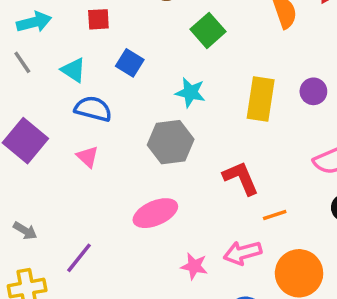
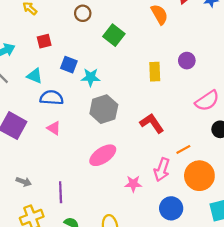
cyan star: (190, 92) -> (91, 77), moved
yellow rectangle: (261, 99) -> (155, 72), size x0.7
orange line: (275, 215) -> (183, 149), moved
pink arrow: (243, 253) -> (162, 170), turned -45
purple line: (79, 258) -> (61, 192), turned -30

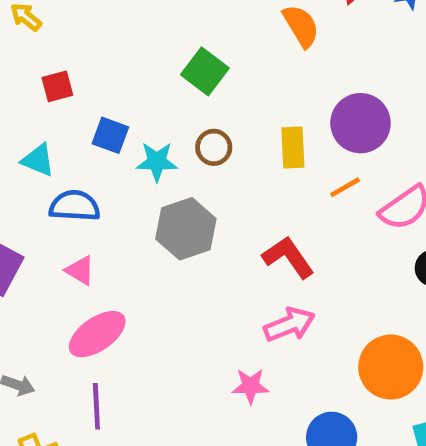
brown circle: (83, 13) -> (214, 147), moved
purple circle: (187, 61) -> (360, 123), size x1.6
orange line: (183, 149) -> (345, 187), moved
pink ellipse: (103, 155) -> (97, 334), moved
pink arrow: (162, 170) -> (289, 325), moved, turned -130

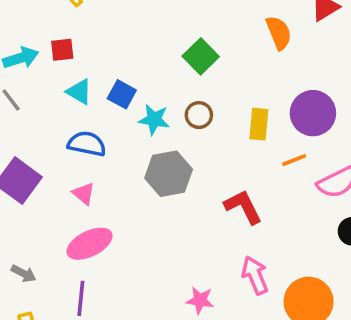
red square: (57, 86) -> (62, 50), moved
cyan triangle: (38, 160) -> (79, 92), moved
pink arrow: (289, 325) -> (255, 275), moved, turned -99

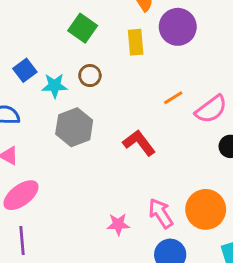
blue square: (122, 94) -> (25, 70), turned 35
purple circle: (313, 113) -> (178, 27), moved
yellow rectangle: (259, 124) -> (136, 42), moved
pink arrow: (255, 275) -> (161, 213), moved

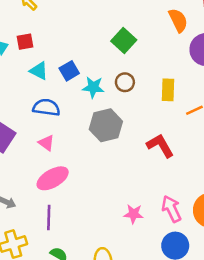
yellow rectangle: (136, 42) -> (168, 90), moved

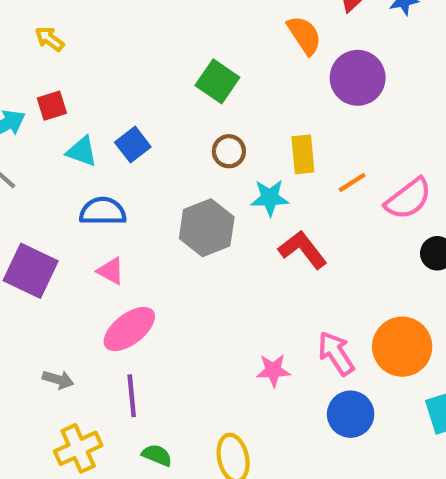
cyan star: (93, 87) -> (270, 198), moved

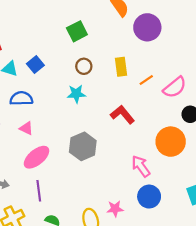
green square: (217, 81) -> (77, 31), turned 30
cyan star: (270, 198) -> (76, 94), moved
gray hexagon: (207, 228) -> (83, 146), moved
orange circle: (402, 347) -> (171, 142), moved
pink star: (273, 370) -> (115, 209), moved

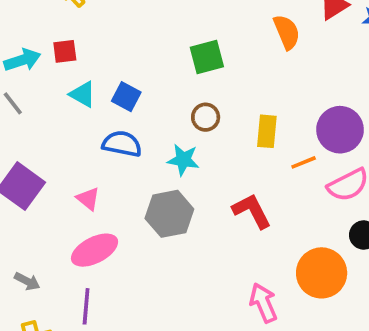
purple circle: (147, 27) -> (340, 130), moved
blue square: (35, 64) -> (126, 97), turned -35
blue semicircle: (21, 98) -> (122, 144), moved
gray hexagon: (83, 146) -> (169, 214), moved

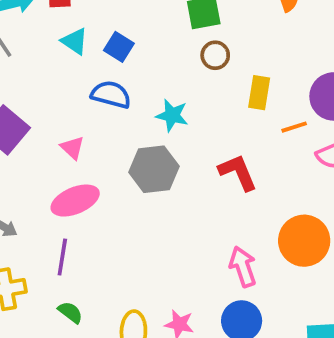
brown circle: (206, 117) -> (215, 55), moved

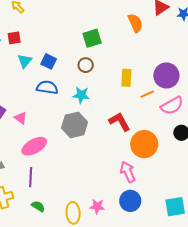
cyan triangle: (75, 41) -> (25, 61), turned 42
brown circle: (215, 55) -> (86, 65), moved
pink triangle: (72, 148) -> (21, 118), moved
orange circle: (304, 241) -> (144, 144), moved

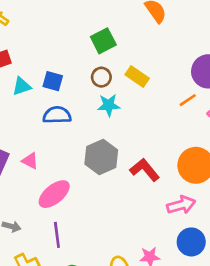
cyan triangle: (25, 61) -> (22, 86), turned 42
yellow rectangle: (126, 78) -> (137, 76), moved, turned -48
cyan star: (81, 95) -> (109, 105), moved
red L-shape: (120, 122) -> (145, 170), moved
pink arrow: (128, 172) -> (181, 205), turned 110

